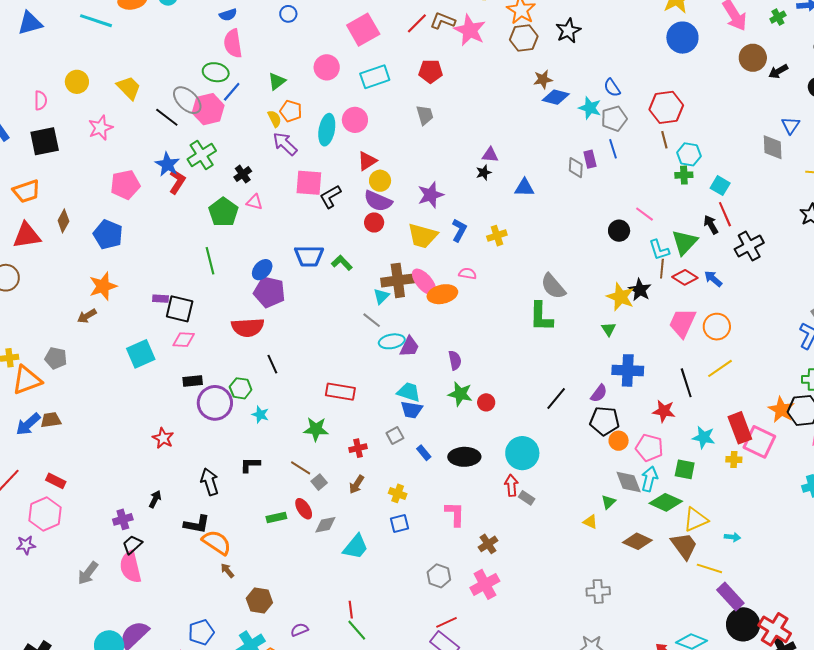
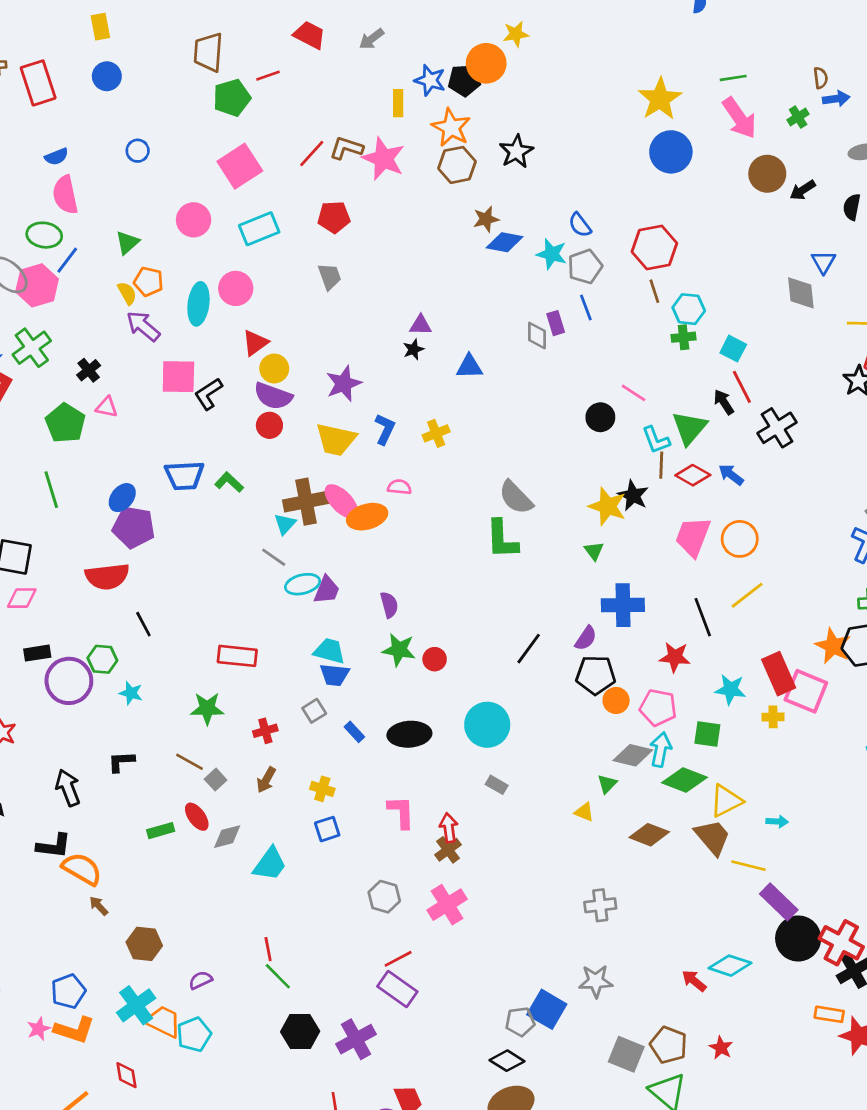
gray diamond: (629, 482) -> (633, 755), turned -52
red arrow: (511, 485) -> (449, 828), moved

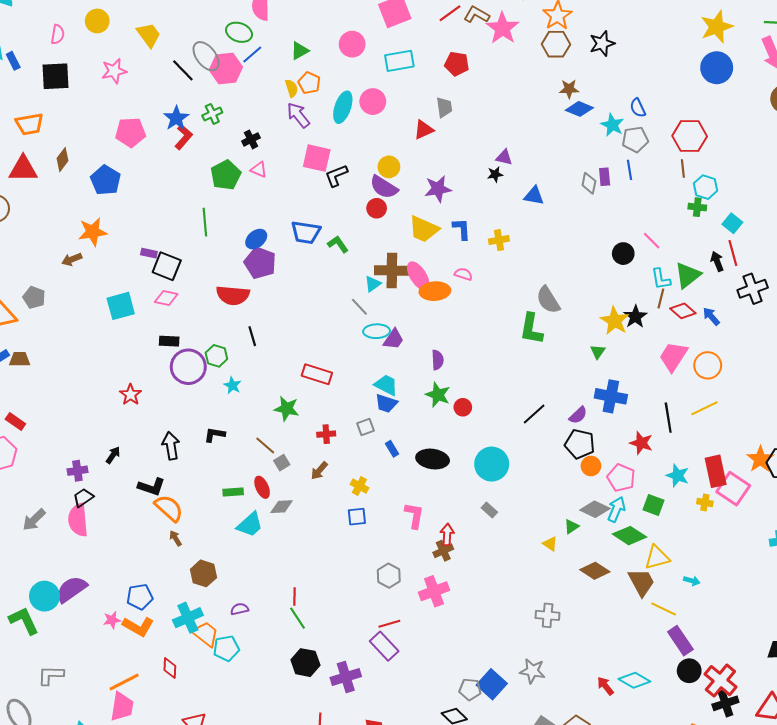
red triangle: (255, 343) -> (424, 130), moved
green cross: (32, 348) -> (212, 114), size x0.7
blue L-shape: (385, 429) -> (462, 229), turned -40
cyan trapezoid: (270, 864) -> (250, 525), moved
black circle: (798, 939) -> (689, 671), size x0.7

